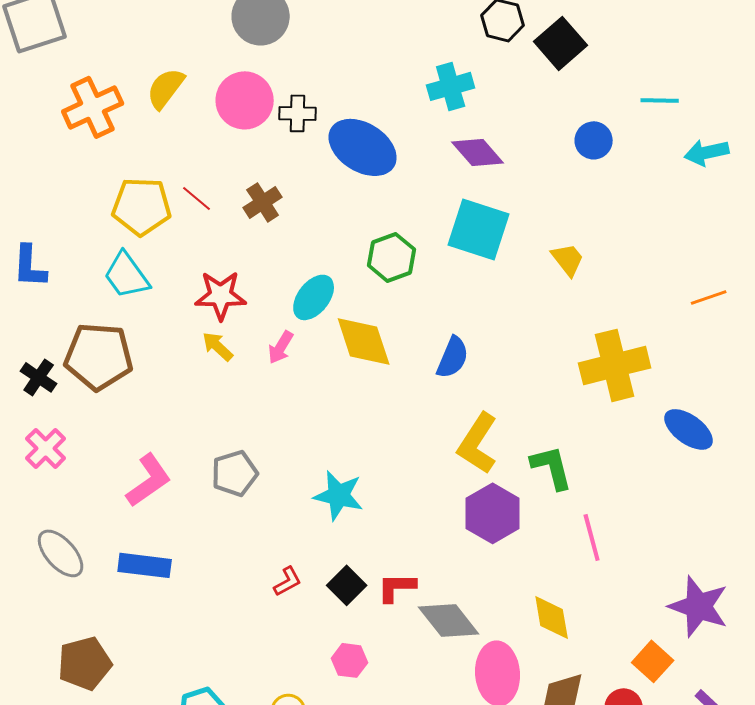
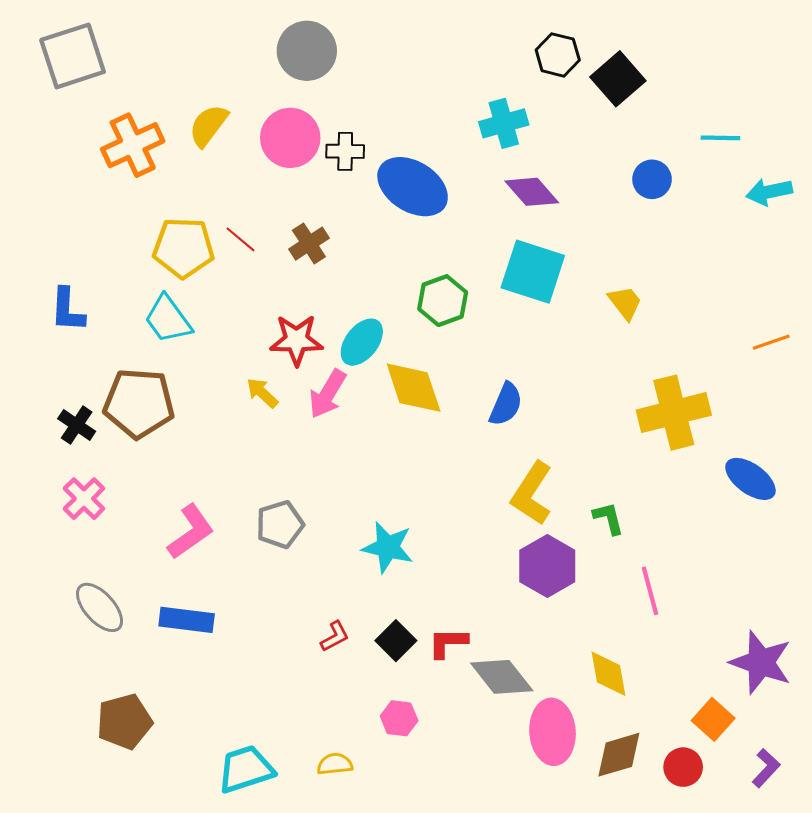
red star: (221, 295) -> (296, 340), moved
pink arrow: (281, 347) -> (328, 394), size x1.4
green L-shape: (552, 467) -> (608, 518), size x0.7

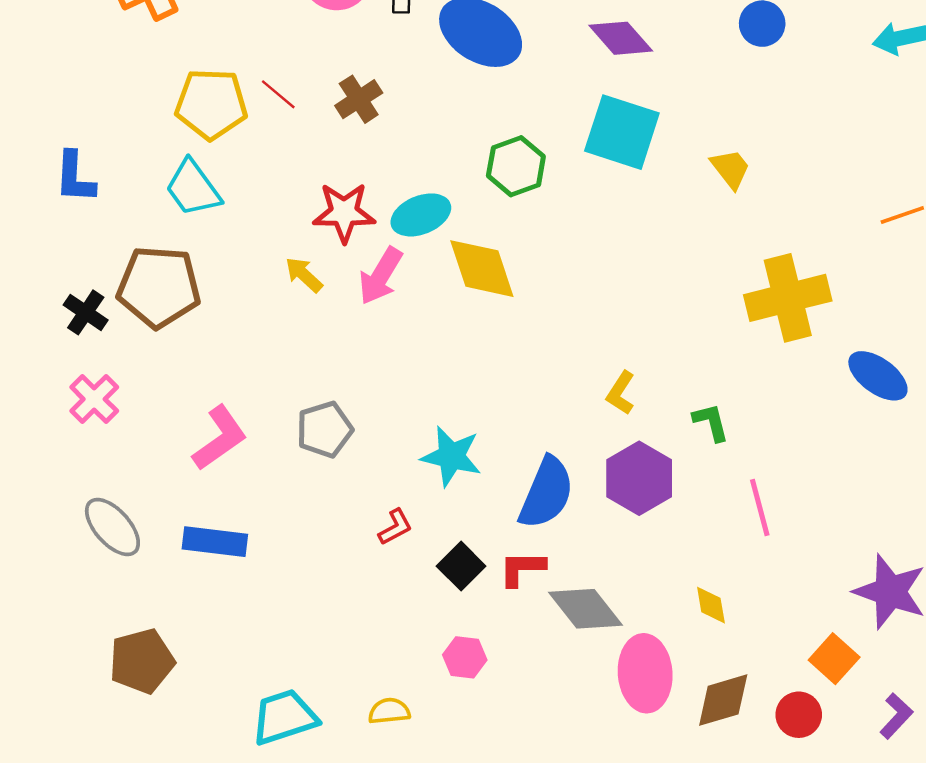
cyan ellipse: (362, 342) -> (421, 215), turned 30
blue semicircle: (506, 404) -> (546, 493), moved, size x1.4
yellow L-shape: (532, 493) -> (621, 393), size x0.6
red L-shape: (335, 636) -> (395, 527), moved
yellow diamond: (608, 674) -> (711, 605), size x0.7

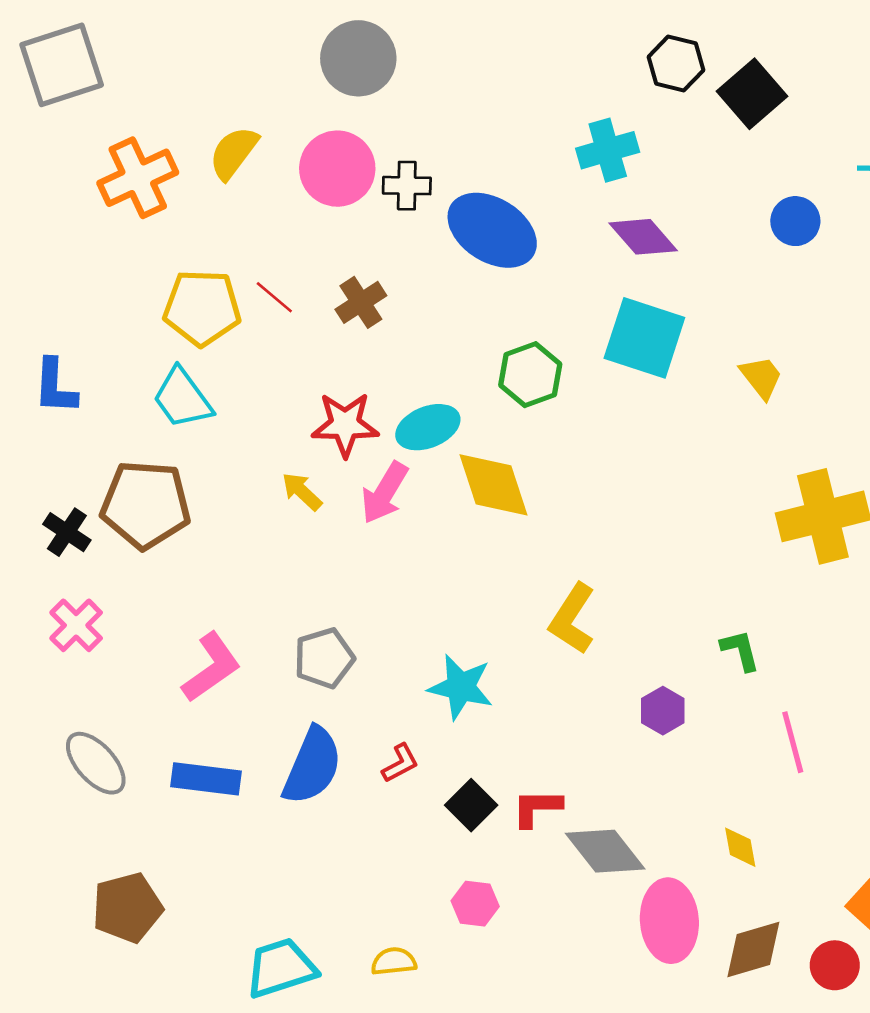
yellow L-shape: (621, 393) -> (572, 619), moved, size x1.5
purple hexagon: (639, 478) -> (663, 711), size x0.6
blue semicircle: (546, 493) -> (312, 766), moved

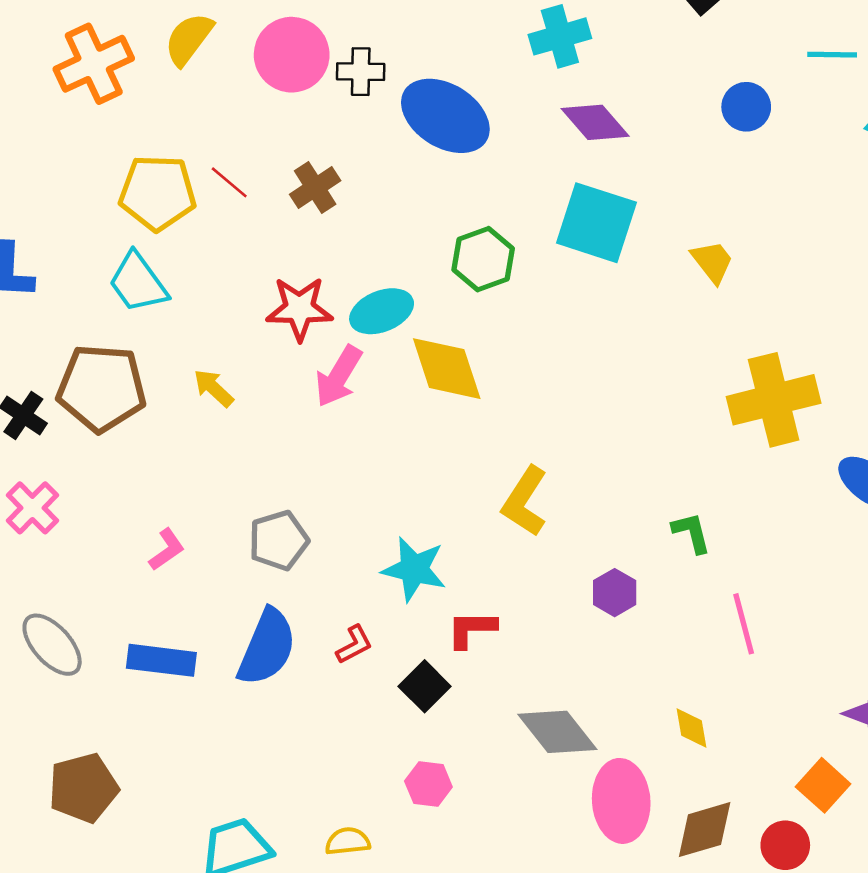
yellow arrow: (302, 491) -> (214, 388), moved
pink L-shape: (211, 667) -> (167, 550), size x0.6
red L-shape: (537, 808) -> (471, 629), moved

